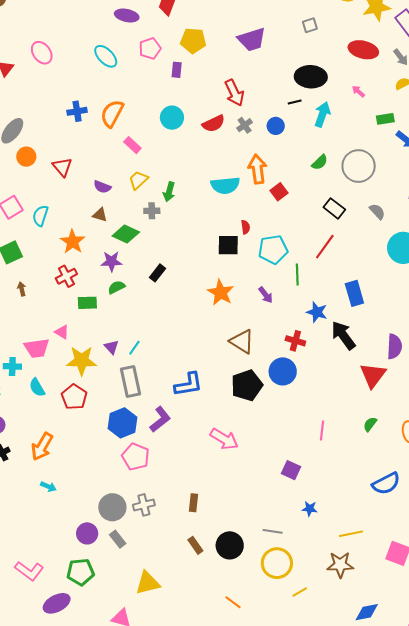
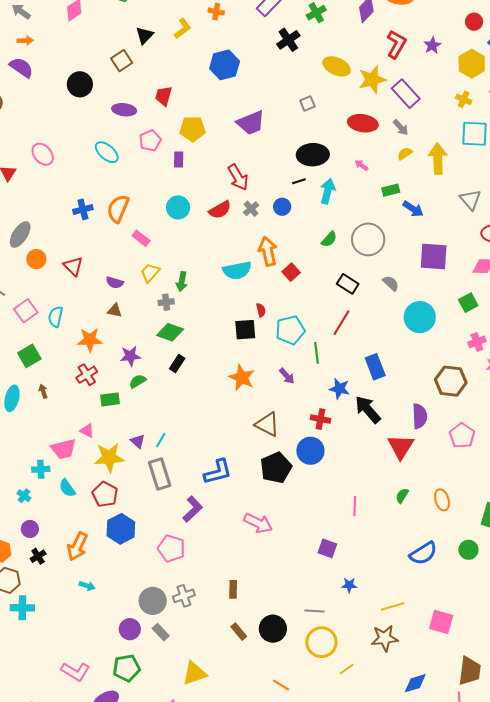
green diamond: (126, 234) -> (170, 332), moved
orange star: (73, 242) -> (90, 340), turned -30
blue hexagon: (122, 423) -> (121, 529), moved

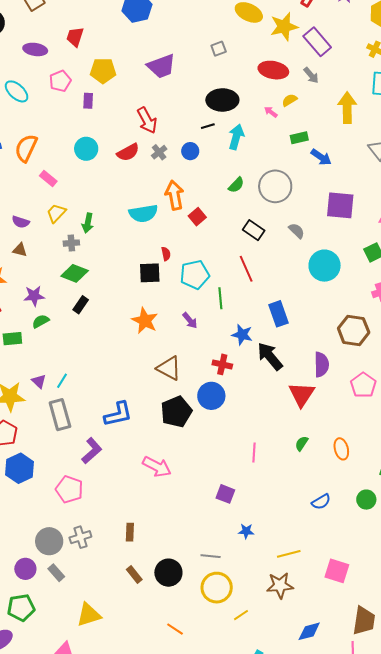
yellow semicircle: (405, 154) -> (290, 100), moved
red line: (342, 323) -> (246, 269), turned -56
blue semicircle: (423, 553) -> (321, 502), size x0.7

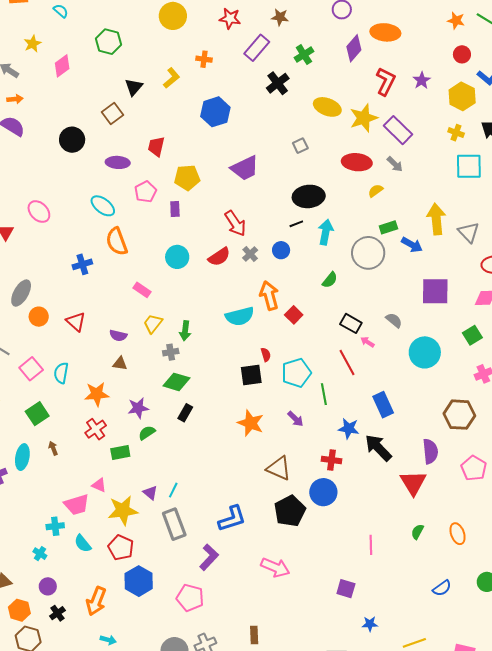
yellow arrow: (347, 108) -> (436, 219), moved
pink arrow: (271, 112) -> (367, 342), moved
orange semicircle: (26, 148) -> (117, 241), moved, turned -40
gray circle: (275, 186) -> (368, 253), moved

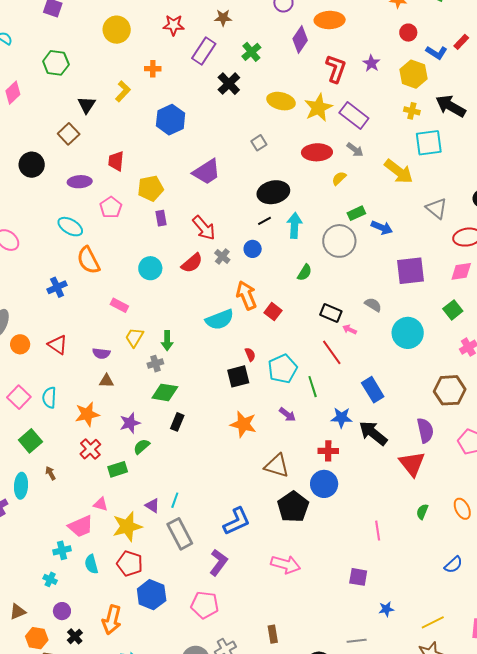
purple rectangle: (175, 209) -> (161, 218), moved
yellow arrow: (436, 219) -> (399, 171), moved, turned 140
cyan semicircle: (83, 543) -> (91, 564), turned 30

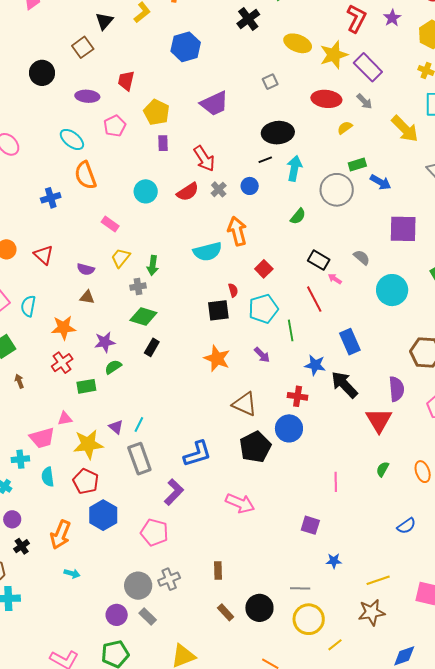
yellow pentagon: (150, 188) -> (157, 112), turned 30
red square: (273, 312) -> (264, 269), moved
pink triangle: (101, 504) -> (65, 419), turned -35

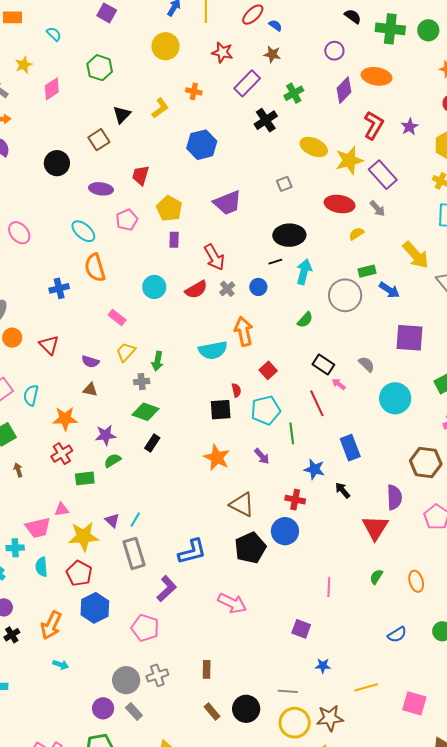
yellow arrow: (405, 129) -> (416, 255), moved
black arrow: (344, 385) -> (343, 490), size x0.6
brown star: (372, 612) -> (330, 718), moved

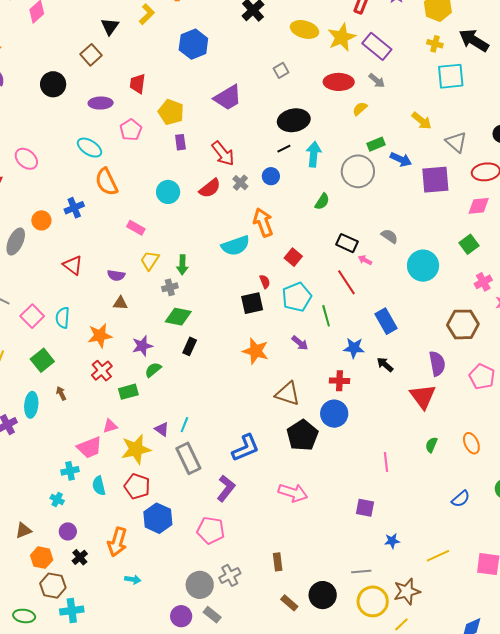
yellow arrow: (416, 255) -> (422, 121), size x0.7
orange circle: (12, 338) -> (41, 220), moved
purple square: (409, 338) -> (435, 180), moved

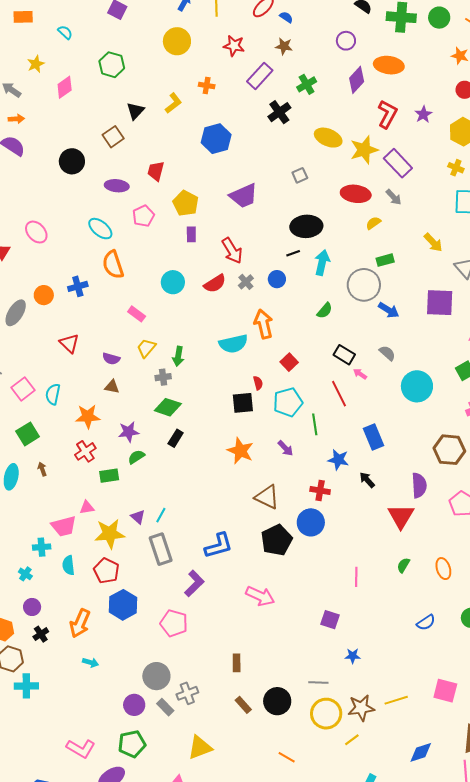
blue arrow: (401, 159) -> (389, 310), moved
yellow line: (438, 556) -> (396, 700), moved
gray cross: (230, 575) -> (187, 693), moved

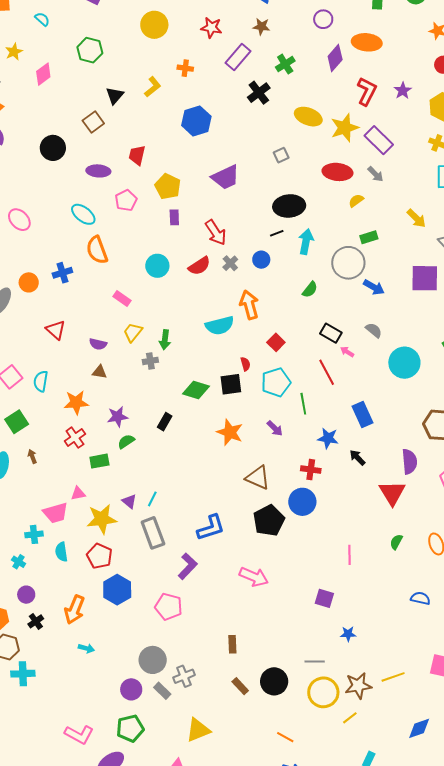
green diamond: (168, 407) -> (196, 390), moved
blue semicircle: (426, 622) -> (420, 598), turned -132

